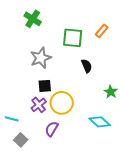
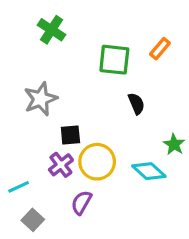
gray star: (41, 58) -> (41, 99), moved
cyan line: (12, 119) -> (19, 187), turned -40
cyan diamond: (100, 122) -> (149, 171), moved

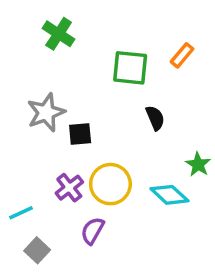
black square: (70, 135) -> (80, 134), moved

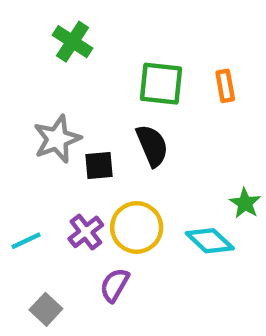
orange rectangle: (182, 55) -> (225, 86), moved, turned -50
black semicircle: (155, 118) -> (152, 146), moved, size x1.4
cyan line: (21, 213) -> (26, 241), moved

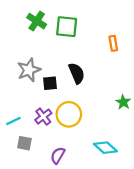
green square: (161, 84) -> (67, 27), moved
cyan diamond: (210, 241) -> (105, 148), moved
purple semicircle: (115, 285) -> (58, 155), moved
gray square: (46, 309) -> (24, 143), moved, turned -32

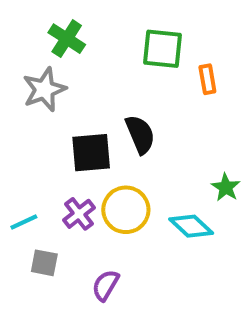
green square: (67, 27) -> (163, 49), moved
gray star: (29, 70) -> (44, 90), moved
black square: (50, 83) -> (91, 153), size x1.5
cyan diamond: (105, 148) -> (191, 226), moved

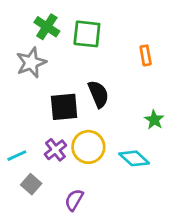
green square: (163, 49) -> (87, 34), moved
green star: (226, 187) -> (154, 120), moved
gray square: (44, 263) -> (31, 184), turned 30

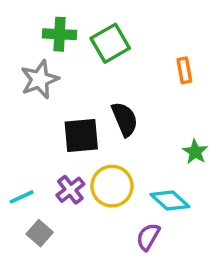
green cross: (47, 27) -> (60, 34), turned -30
green square: (87, 34) -> (110, 43), turned -36
purple semicircle: (74, 200) -> (148, 237), moved

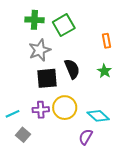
gray star: (40, 79) -> (40, 50), moved
green star: (195, 152) -> (104, 71), moved
purple cross: (70, 190) -> (41, 110), turned 35

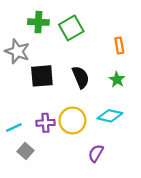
gray star: (40, 50) -> (17, 51), moved, turned -30
black square: (47, 78) -> (42, 76), moved
cyan diamond: (98, 116) -> (110, 116), moved, turned -30

